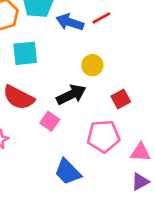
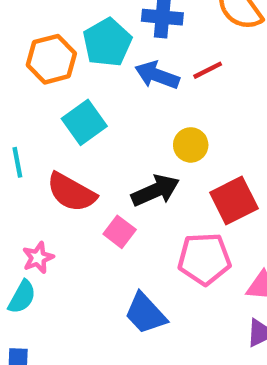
cyan square: (25, 53) -> (84, 122), turned -32
red square: (121, 99) -> (234, 200), size x1.5

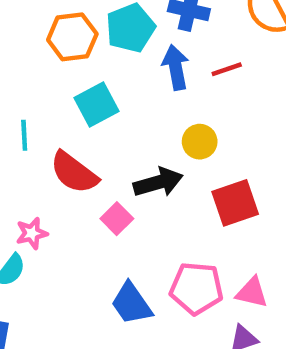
blue arrow: (157, 75) -> (176, 67), turned 51
pink pentagon: (204, 259) -> (196, 288), moved

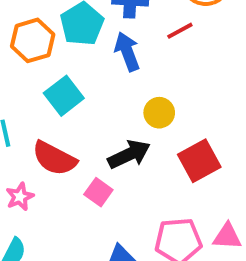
red line: (227, 69) -> (180, 31), moved
pink star: (32, 233) -> (20, 197), moved

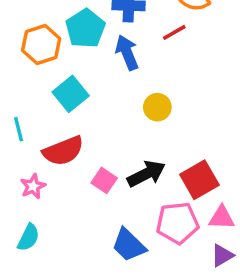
black arrow: (129, 154) -> (146, 174), moved
red semicircle: (54, 158) -> (63, 151), turned -48
red square: (199, 161) -> (199, 180), moved

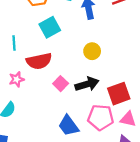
yellow circle: (157, 107) -> (92, 51), moved

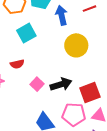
yellow circle: (92, 51) -> (76, 45), moved, size x1.5
red semicircle: (39, 61) -> (17, 64), size x0.6

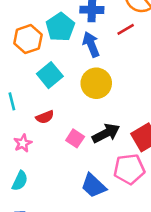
yellow circle: (76, 45) -> (96, 83), moved

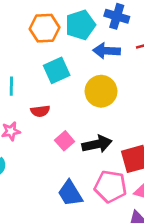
blue arrow: (91, 44) -> (106, 51), turned -80

